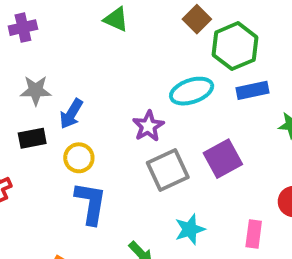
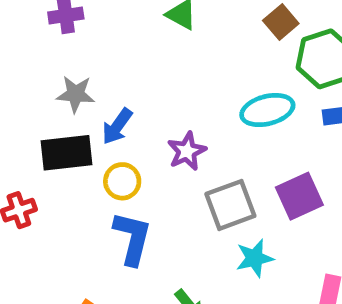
purple star: (148, 126) -> (187, 151), moved
black rectangle: (32, 138) -> (67, 153), size x1.5
cyan star: (190, 229) -> (255, 258), moved

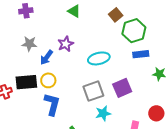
cyan ellipse: (267, 110) -> (99, 58), moved
purple star: (187, 151) -> (66, 44), moved
black rectangle: (67, 153) -> (26, 82), moved

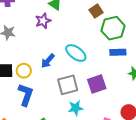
purple star: (66, 44) -> (43, 21), moved
blue arrow: (47, 57) -> (48, 61), moved
cyan ellipse: (99, 58) -> (76, 53), turned 45

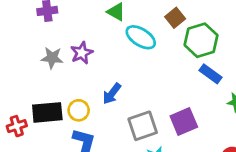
purple star: (43, 21) -> (82, 53), moved
blue rectangle: (118, 52) -> (211, 74), turned 42
cyan ellipse: (76, 53) -> (141, 37), moved

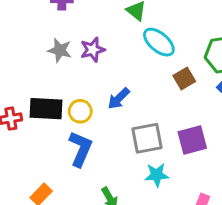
brown square: (175, 18) -> (184, 78), moved

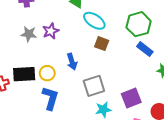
brown square: (184, 78) -> (102, 44), moved, turned -32
blue arrow: (119, 99) -> (72, 62), turned -56
purple square: (192, 140) -> (131, 98), moved

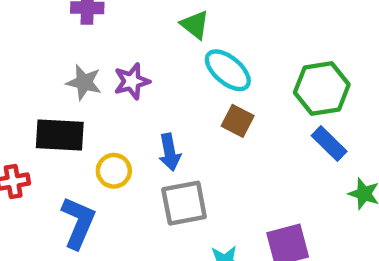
black rectangle: (24, 74) -> (60, 135), moved
gray square: (94, 86) -> (184, 203), moved
blue L-shape: (50, 98) -> (78, 223), moved

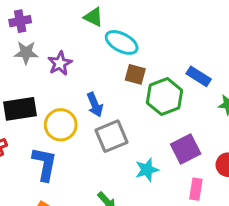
gray star: (84, 82) -> (26, 53), moved
green hexagon: (322, 88) -> (164, 97), moved
yellow circle: (114, 171) -> (61, 125), size x1.4

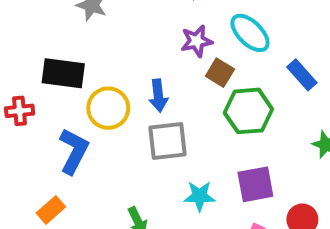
cyan ellipse: (122, 42) -> (250, 33), moved
purple star: (60, 63) -> (197, 41), moved
blue rectangle: (199, 76) -> (302, 75), moved

